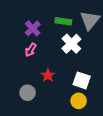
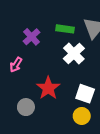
pink arrow: (31, 50) -> (16, 65), moved
red star: (48, 75) -> (48, 88), size x1.5

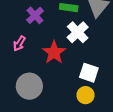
red star: (48, 88) -> (54, 52), moved
gray circle: (26, 107) -> (29, 86), size x1.5

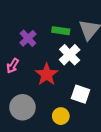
yellow circle: (85, 95) -> (61, 116), moved

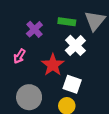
white square: (80, 94) -> (72, 84), moved

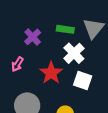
white square: (72, 84) -> (83, 80), moved

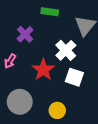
green rectangle: (65, 29) -> (50, 12), moved

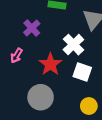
gray circle: (20, 102) -> (41, 97), moved
yellow circle: (57, 110) -> (89, 106), moved

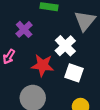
red star: (50, 64) -> (43, 65), turned -30

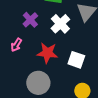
white cross: (65, 46) -> (60, 24), moved

